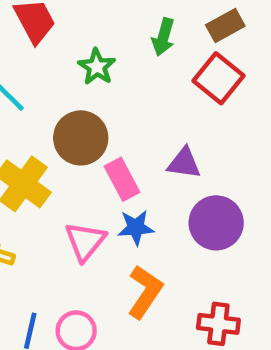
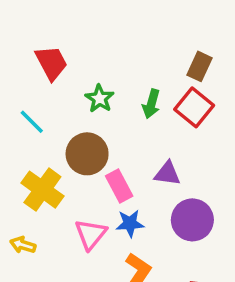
brown rectangle: (225, 25) -> (200, 66), turned -36
green arrow: (163, 37) -> (151, 104), moved

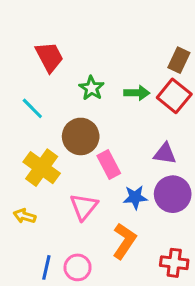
green arrow: (151, 104) -> (137, 93), turned -105
purple triangle: (167, 173) -> (165, 154), moved
blue star: (130, 223) -> (135, 197), moved

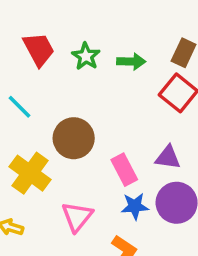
green star: (92, 88) -> (86, 56), moved
green arrow: (137, 93) -> (131, 61), moved
pink rectangle: (109, 165) -> (124, 170), moved

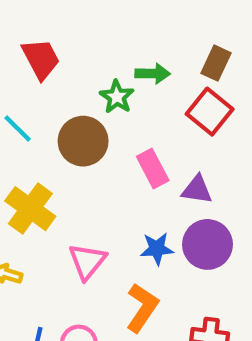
green star: (86, 56) -> (117, 97), moved
brown circle: (74, 138) -> (83, 141), moved
pink rectangle: (124, 170) -> (153, 169), moved

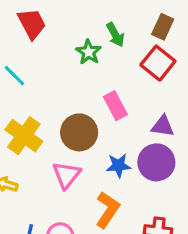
green arrow: (153, 74) -> (115, 35), turned 60
brown circle: (83, 141) -> (79, 132), moved
purple triangle: (197, 190) -> (163, 126), moved

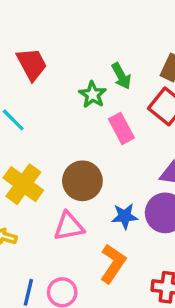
pink rectangle: (115, 106) -> (121, 128), moved
pink triangle: (66, 175) -> (69, 226), turned 40

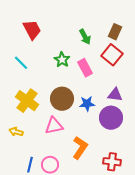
green star: (93, 95) -> (62, 60), moved
blue star: (125, 216) -> (87, 104), moved

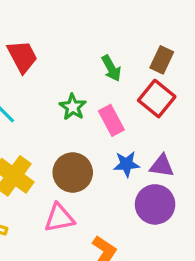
blue star: (87, 104) -> (126, 164), moved

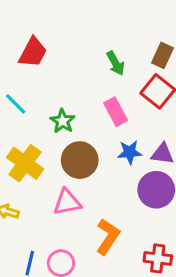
red trapezoid: (22, 57) -> (33, 52), turned 56
green star: (73, 107) -> (63, 121), moved

